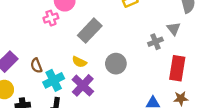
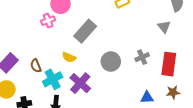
gray cross: (155, 42) -> (142, 57), moved
yellow semicircle: (79, 62) -> (69, 57), moved

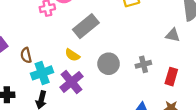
gray triangle: (164, 27) -> (173, 35), turned -48
yellow semicircle: (69, 57) -> (72, 55), moved
red rectangle: (169, 64) -> (171, 77), size x0.7

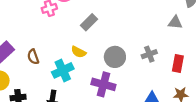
gray rectangle: (86, 26) -> (89, 22), size x0.7
cyan cross: (42, 73) -> (63, 70), moved
purple cross: (71, 82) -> (103, 84), moved, turned -30

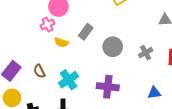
yellow semicircle: (79, 52) -> (61, 42), moved
gray circle: (115, 57) -> (113, 47), moved

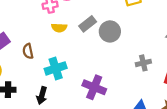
yellow semicircle: (61, 42) -> (59, 28), turned -32
gray circle: (113, 47) -> (110, 31), moved

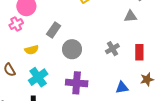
yellow semicircle: (59, 28) -> (32, 50), moved
gray circle: (110, 31) -> (72, 49), moved

